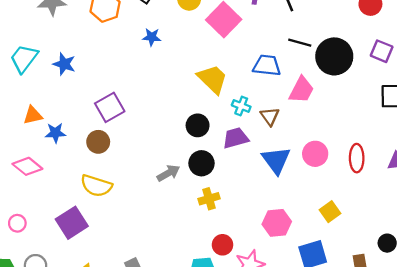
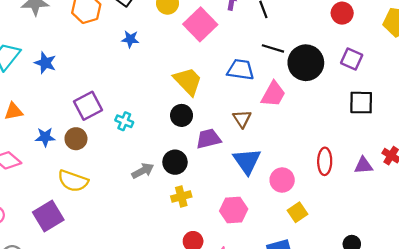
cyan cross: (241, 106) -> (124, 121), moved
black circle: (198, 125) -> (182, 115), moved
blue star: (55, 133) -> (45, 137), moved
pink circle: (315, 154) -> (282, 180), moved
pink hexagon: (277, 223) -> (234, 210), moved

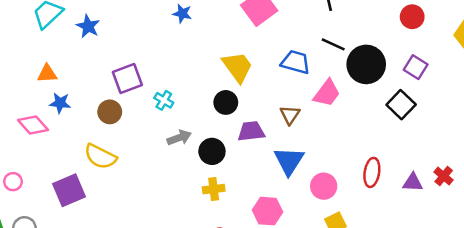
black square: (361, 103) -> (401, 105), moved, turned 35
blue star: (45, 137) -> (60, 103), moved
gray arrow: (143, 171) -> (179, 138), moved

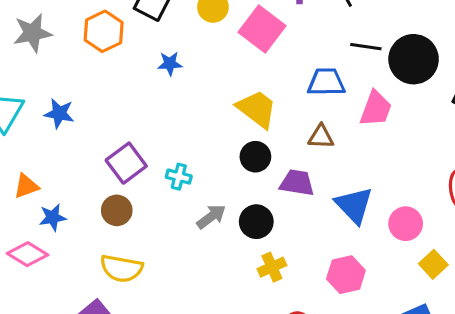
brown triangle: (290, 115) -> (321, 137), moved, turned -45
purple trapezoid: (251, 131) -> (297, 183), turned 32

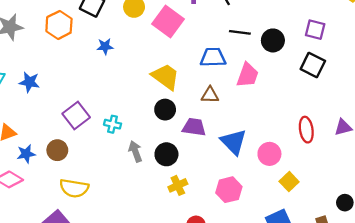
black circle: (414, 59) -> (273, 40), size x0.7
brown circle: (117, 210) -> (57, 150), moved
gray arrow: (211, 217) -> (135, 151), turned -72

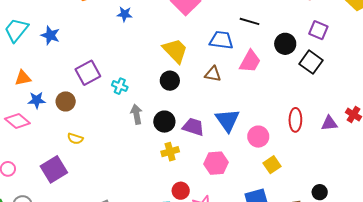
black circle: (273, 40) -> (285, 44), moved
purple trapezoid: (194, 127) -> (193, 127), moved
yellow semicircle: (74, 188) -> (75, 139), size x0.6

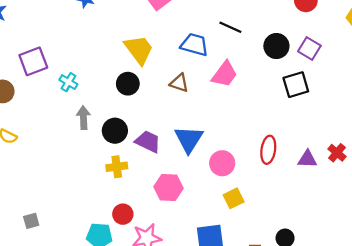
black circle: (285, 44) -> (276, 46), moved
black square: (311, 62) -> (296, 85), turned 30

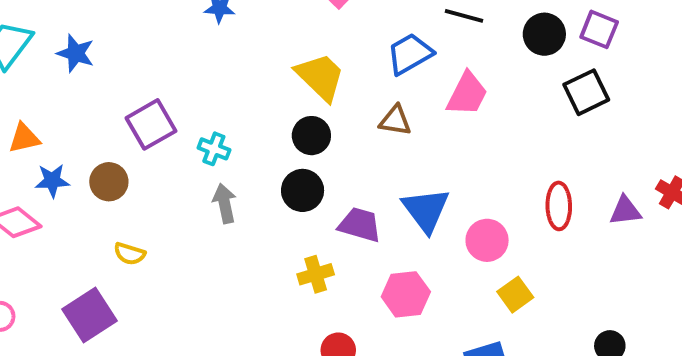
blue trapezoid: (194, 45) -> (410, 54), turned -36
gray arrow: (83, 118) -> (225, 203), moved
black circle: (115, 131) -> (303, 190), moved

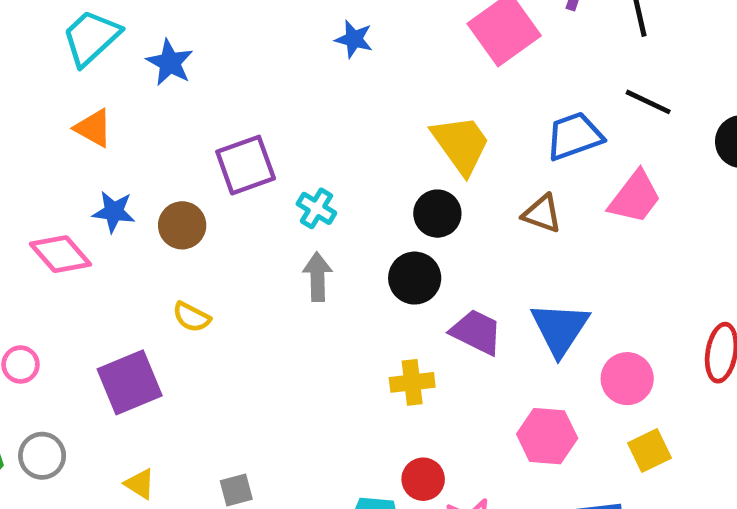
orange triangle: (24, 138) -> (93, 128), moved, turned 32
pink hexagon: (406, 294) -> (547, 436), moved

